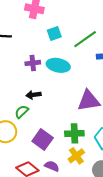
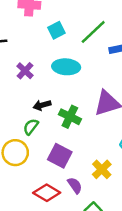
purple cross: (33, 63) -> (25, 71), moved, turned -32
green cross: (74, 133) -> (70, 117), moved, turned 36
purple semicircle: (52, 166) -> (75, 185), turned 40

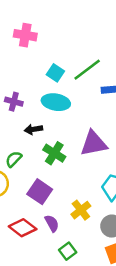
cyan square: (56, 30) -> (55, 73), moved, turned -35
purple cross: (25, 71) -> (14, 102), turned -35
black arrow: (42, 105) -> (33, 129), moved

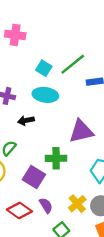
green cross: (54, 153) -> (56, 158), moved, turned -30
yellow cross: (81, 210) -> (77, 204), moved

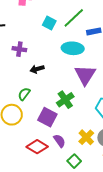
cyan ellipse: (45, 95) -> (73, 48), moved
purple triangle: (81, 131) -> (85, 75), turned -40
green cross: (56, 158) -> (65, 100), turned -30

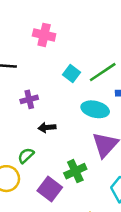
purple cross: (19, 49) -> (29, 99), turned -32

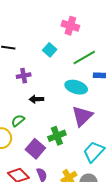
pink cross: (44, 35) -> (70, 26), moved
cyan square: (71, 73) -> (50, 50), moved

